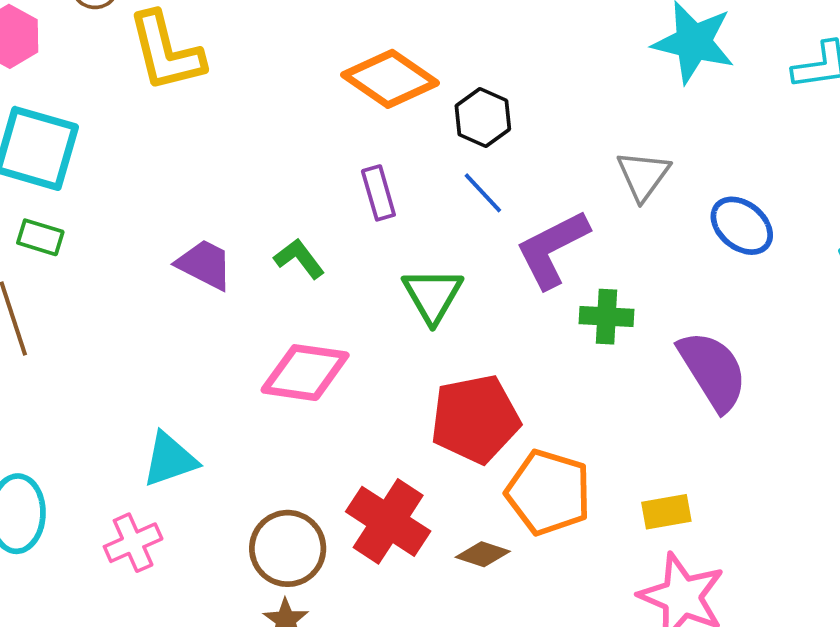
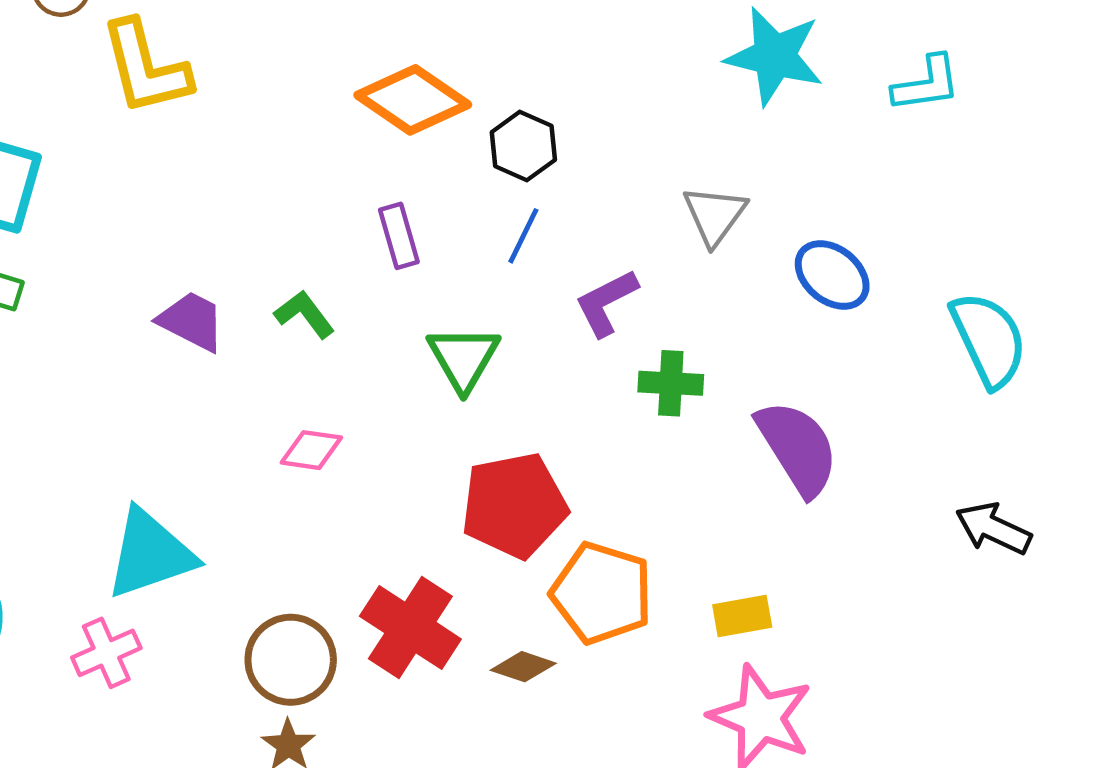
blue line: (483, 193) -> (523, 236), turned 69
purple L-shape: (552, 249) -> (606, 303), size x0.7
pink diamond: (305, 373) -> (311, 450), size x0.6
cyan triangle: (170, 460) -> (150, 554), size x1.4

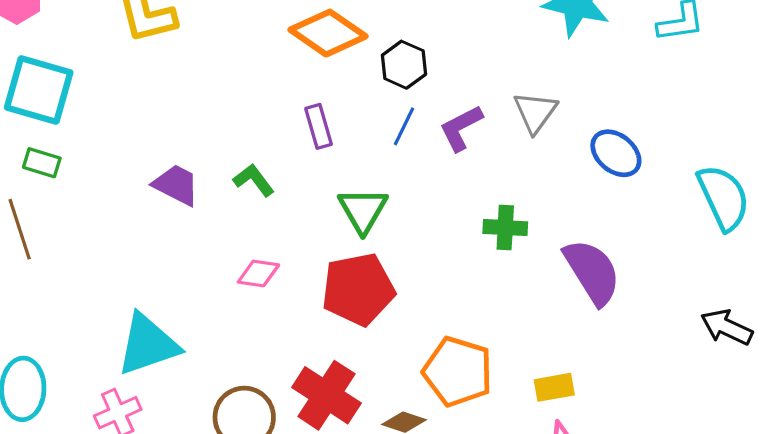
purple L-shape: (606, 303) -> (461, 128), moved
red pentagon: (514, 505) -> (358, 289), moved

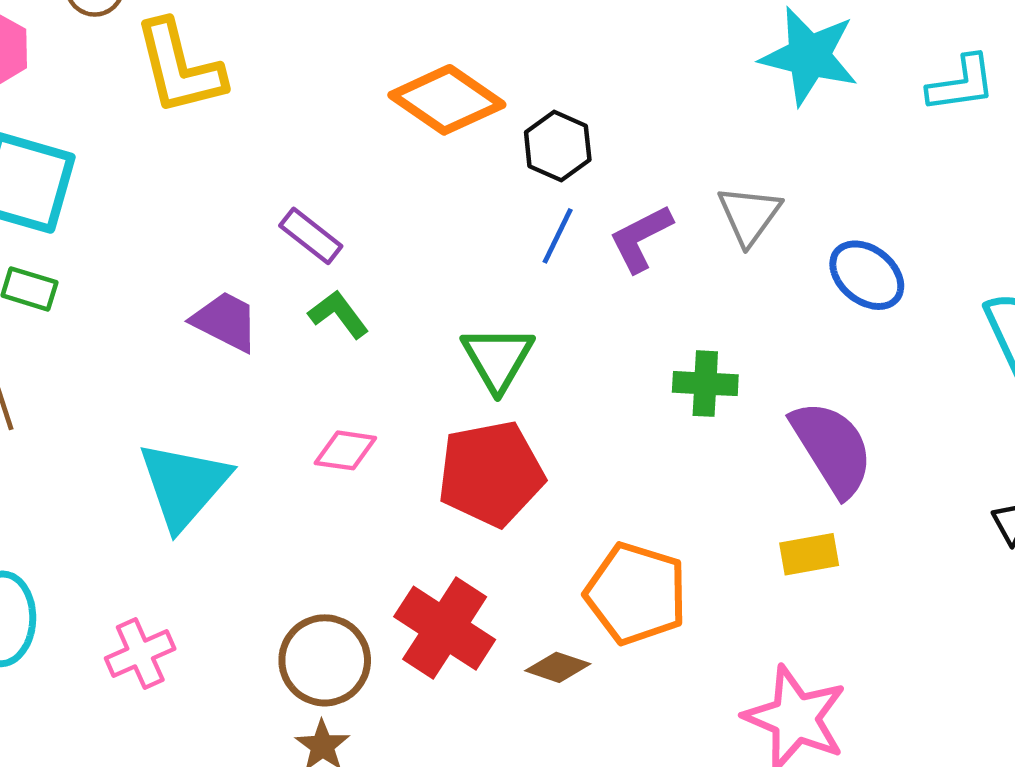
purple rectangle: (319, 126) -> (311, 236), moved, turned -36
cyan triangle: (148, 345) -> (184, 485), moved, turned -30
yellow rectangle: (554, 387) -> (809, 554), moved

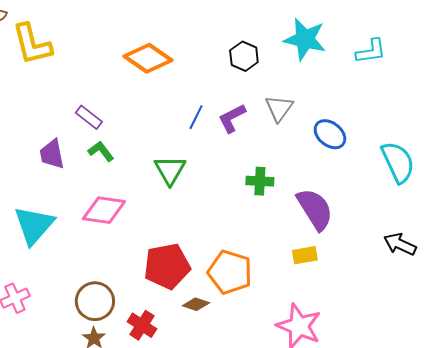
black hexagon: (558, 146) -> (244, 56), moved
purple trapezoid: (225, 321) -> (52, 154), turned -128
pink diamond: (345, 450) -> (104, 210), size x1.6
red pentagon: (491, 474) -> (167, 266), moved
red cross: (445, 628) -> (142, 325), moved, size x0.7

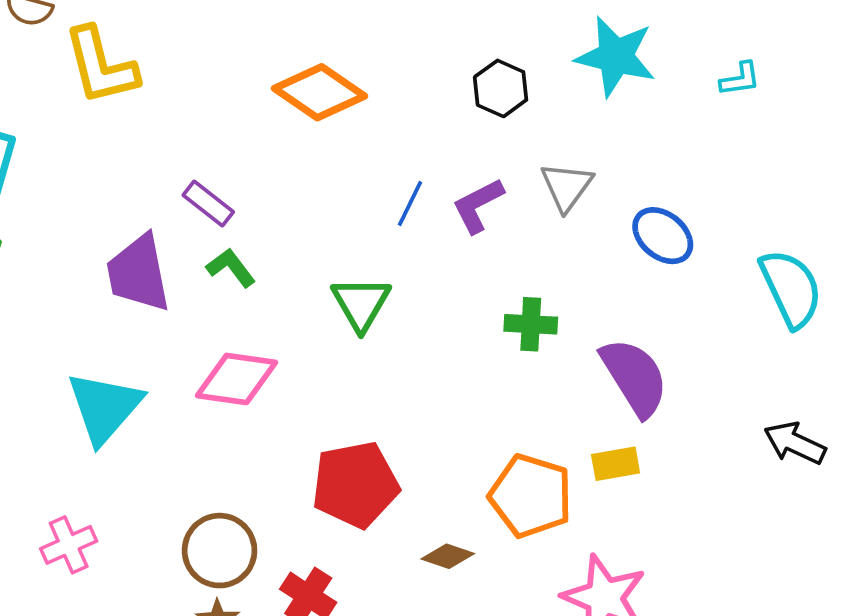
cyan L-shape: (371, 51) -> (740, 79), size x0.7
purple trapezoid: (52, 154) -> (138, 273), size x1.4
orange pentagon: (230, 272) -> (531, 496), moved
brown diamond: (196, 304) -> (448, 556), moved

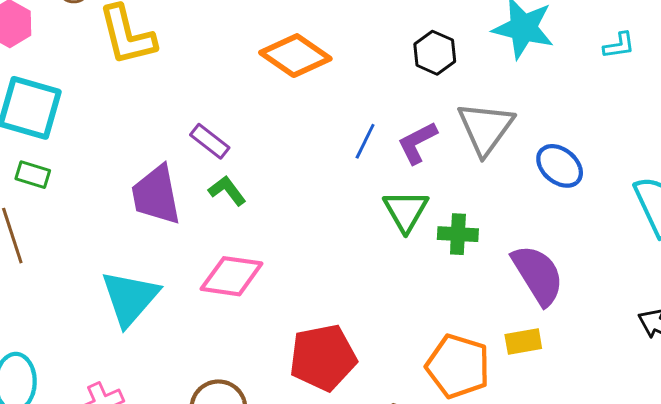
gray triangle: (567, 187) -> (486, 128), size x1.4
green triangle: (361, 303) -> (406, 211), moved

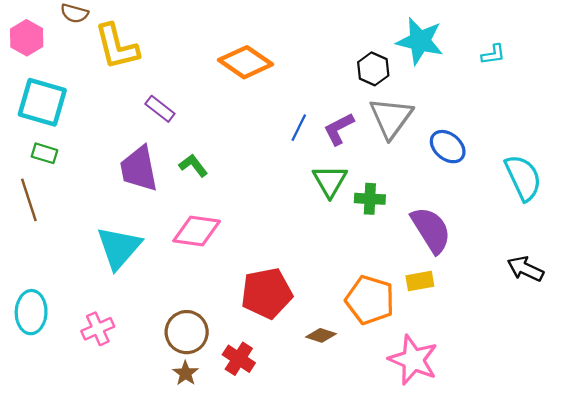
black hexagon: (435, 53) -> (373, 69), moved
purple rectangle: (210, 141) -> (160, 109), moved

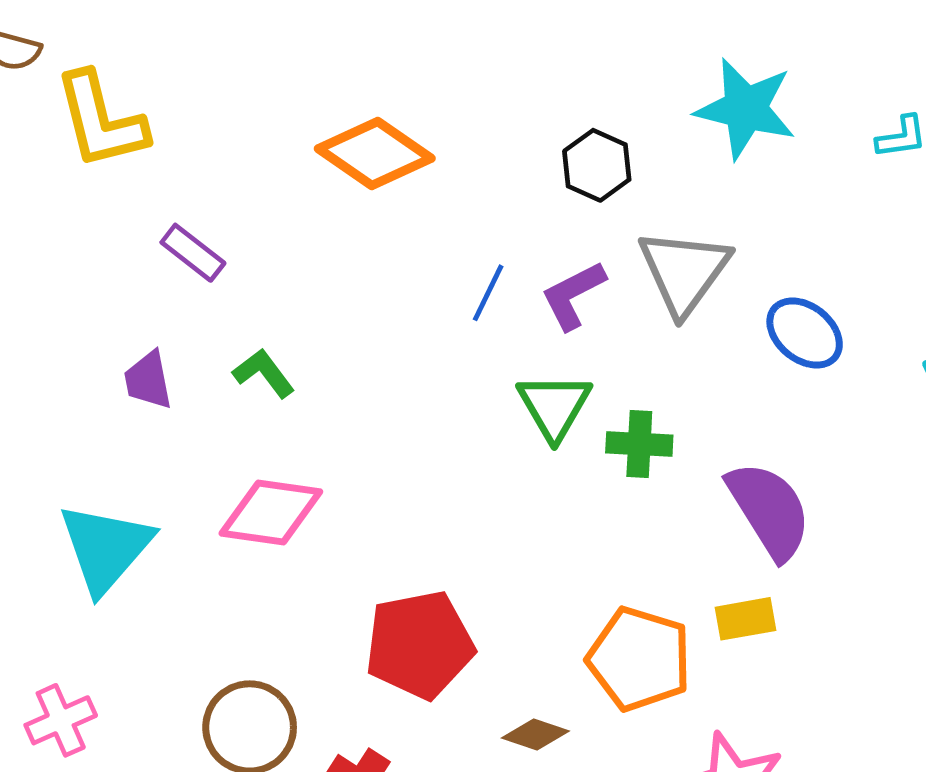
black hexagon: (373, 69) -> (597, 165), moved
purple trapezoid: (139, 169) -> (148, 380), size x0.6

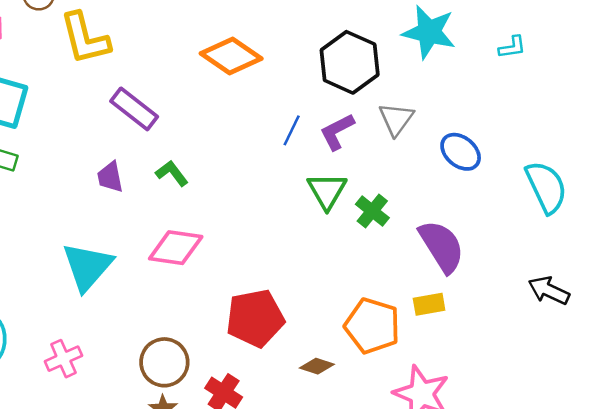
black hexagon: (597, 165) -> (350, 62), size x1.6
purple rectangle: (193, 253) -> (134, 109), size x1.4
gray triangle: (684, 272) -> (396, 119), size x0.7
green cross: (639, 444) -> (372, 211), turned 36

